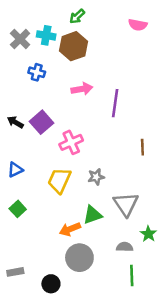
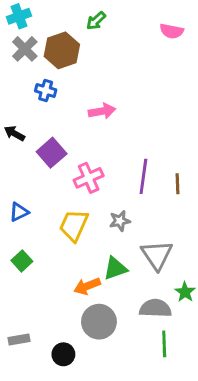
cyan cross: (46, 35) -> (19, 16), moved, turned -30
brown hexagon: (74, 46) -> (62, 50), moved
purple line: (115, 103) -> (143, 176), moved
black arrow: (15, 122) -> (14, 133), moved
gray semicircle: (125, 247) -> (155, 308), size x1.5

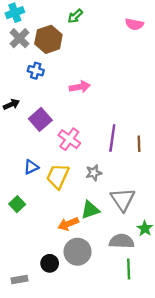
black arrow: (14, 133) -> (11, 104), turned 126
pink cross: (89, 178) -> (69, 139), turned -30
blue triangle: (19, 212) -> (31, 167), moved
gray rectangle: (19, 339) -> (19, 280), moved
black circle: (63, 354) -> (50, 263), moved

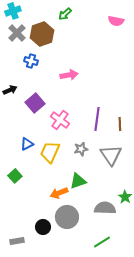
gray triangle: (123, 199) -> (111, 155), moved
green line: (129, 269) -> (102, 242), moved, turned 60

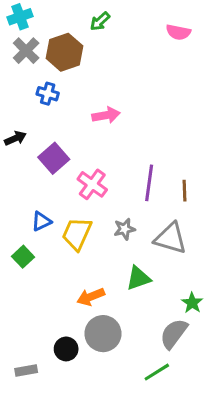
gray triangle: (111, 155) -> (171, 238), turned -40
green square: (15, 176) -> (23, 257), moved
green triangle: (78, 181) -> (138, 278), moved
gray semicircle: (105, 208) -> (174, 334), moved, turned -55

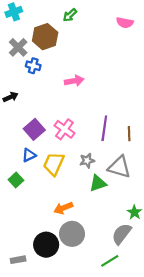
gray cross: (26, 51) -> (18, 47), moved
purple square: (54, 158) -> (34, 129), moved
green triangle: (138, 278) -> (98, 183), moved
black circle: (66, 349) -> (46, 245), size x1.5

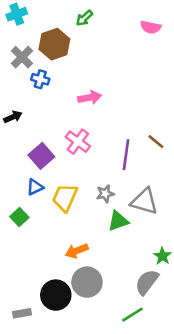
pink cross: (64, 129) -> (78, 142), moved
brown line: (129, 134) -> (156, 142), moved, turned -48

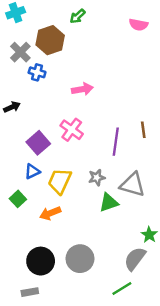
brown line: (156, 142) -> (143, 130), turned 42
orange arrow: (77, 251) -> (50, 213), moved
black circle: (56, 295) -> (41, 261), moved
gray rectangle: (22, 313) -> (30, 292), moved

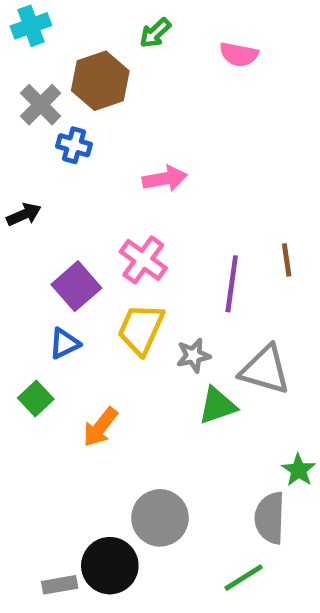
pink semicircle: (138, 25) -> (239, 54), moved
yellow trapezoid: (60, 181) -> (141, 329), moved
orange arrow: (50, 213) -> (100, 427), turned -30
gray semicircle: (135, 259) -> (270, 518), turned -35
black circle: (41, 261) -> (110, 566), moved

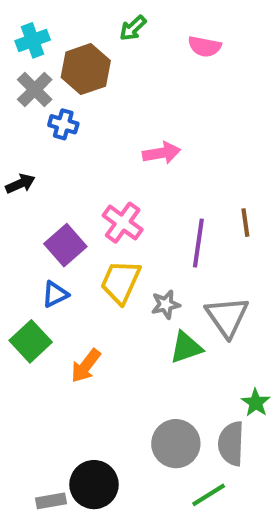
cyan cross: (31, 26) -> (33, 40), moved
pink arrow: (165, 179) -> (162, 153), moved
gray triangle: (265, 370) -> (227, 317), turned 39
green square: (36, 398) -> (31, 341), size x1.4
gray circle: (160, 518) -> (176, 444), moved

